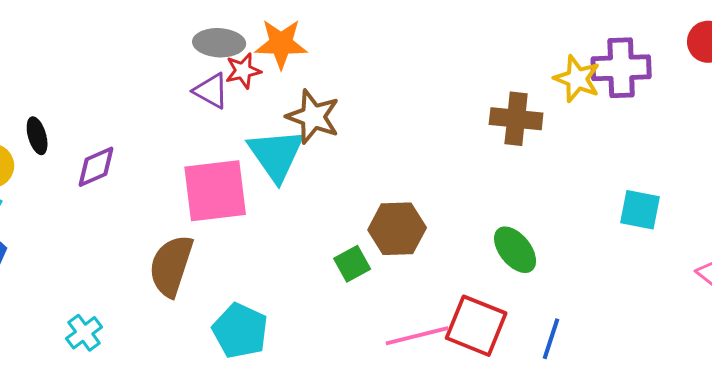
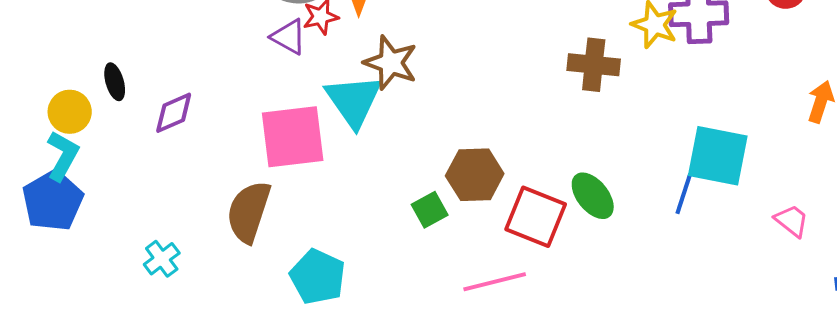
cyan square: (640, 210) -> (718, 156), size x1.5
red square: (476, 326) -> (536, 217), moved
cyan cross: (84, 333) -> (162, 259), moved
blue line: (551, 339) -> (684, 194), moved

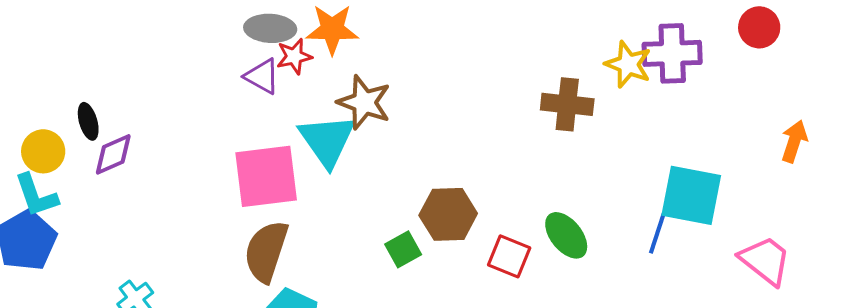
purple diamond: (174, 113) -> (113, 154), moved
cyan L-shape: (63, 156) -> (36, 195), turned 132
brown semicircle: (249, 212) -> (266, 251), moved
red square: (536, 217) -> (509, 256), size x0.7
pink trapezoid: (792, 221) -> (765, 260), size x1.5

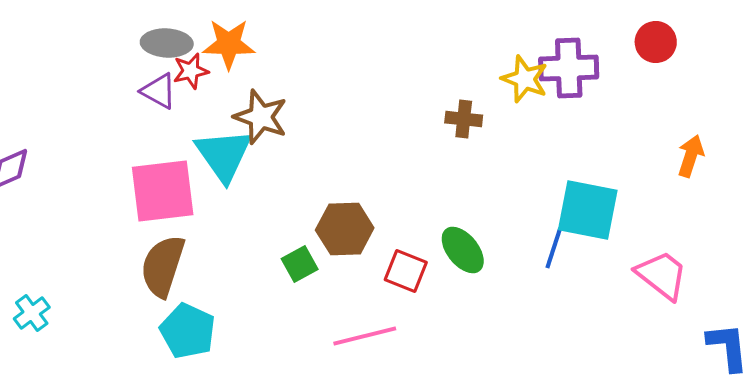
brown cross: (567, 104) -> (464, 119), size x0.7

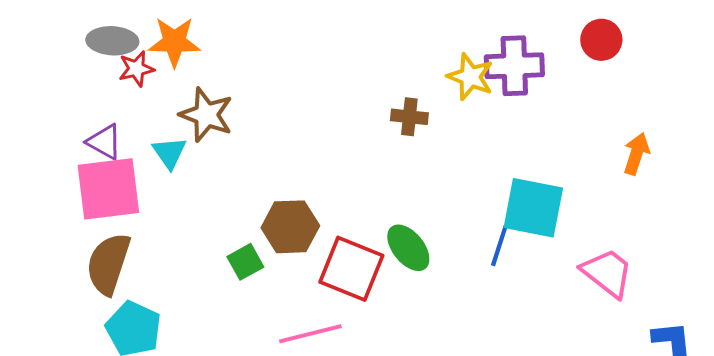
purple triangle: (159, 91) -> (104, 142), moved
cyan triangle: (224, 155) -> (169, 153), size x0.6
red square: (406, 271) -> (351, 269), size x1.5

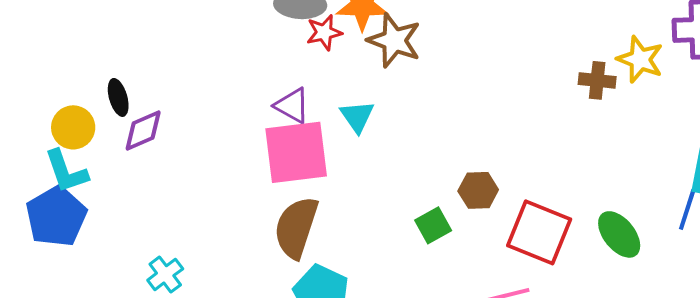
yellow star: (470, 77) -> (640, 59), moved
brown star: (206, 115) -> (394, 40), moved
brown hexagon: (290, 227) -> (478, 190), size x0.7
green ellipse: (408, 248) -> (619, 234), moved

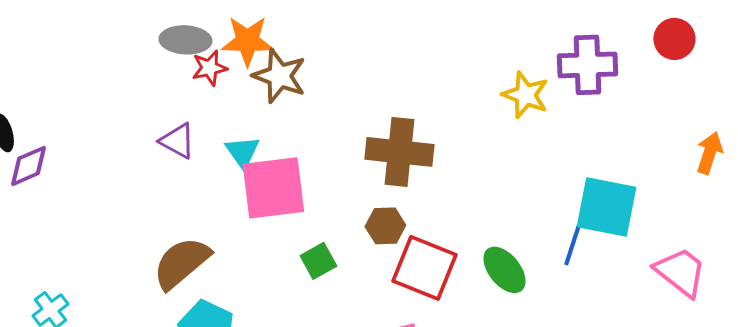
brown cross: (597, 80) -> (399, 152), moved, size x1.8
pink square: (296, 152) -> (273, 188), moved
brown hexagon: (478, 190) -> (385, 226), moved
brown semicircle: (296, 227) -> (181, 263), turned 32

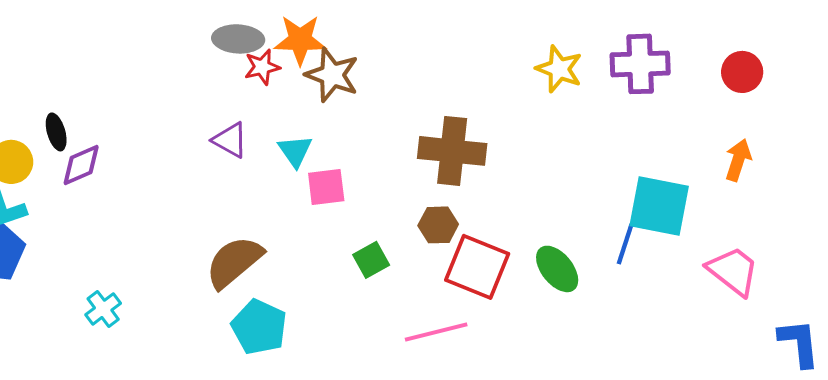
red circle: (674, 39) -> (742, 72), moved
yellow star: (525, 95) -> (559, 69), moved
orange arrow: (709, 153) -> (738, 160), moved
pink square: (273, 188) -> (326, 187), size x0.6

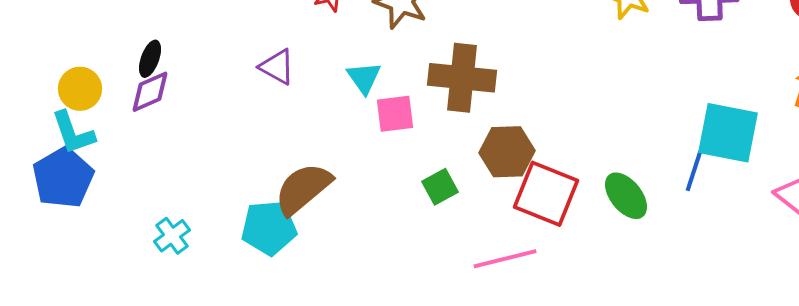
black ellipse: (56, 132) -> (150, 59), moved, turned 36
purple triangle: (230, 140) -> (277, 67), moved
brown cross: (452, 151) -> (462, 78), moved
brown hexagon: (438, 225) -> (507, 152), size x1.4
cyan pentagon: (259, 327) -> (269, 228), moved, turned -30

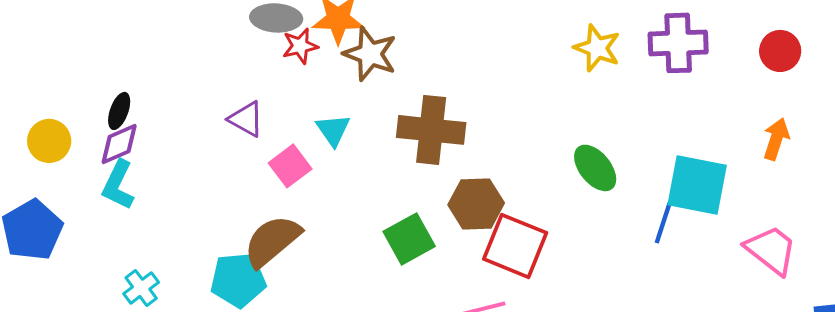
pink square: (395, 114) -> (290, 166), moved, turned -30
cyan L-shape: (73, 133) -> (118, 185), moved, turned 45
green square: (440, 187) -> (409, 239), size x1.4
green ellipse: (626, 196) -> (595, 168), moved

